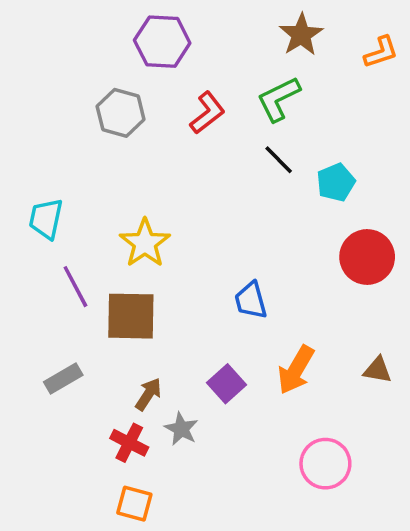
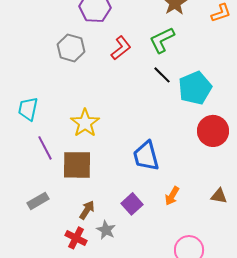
cyan pentagon: (336, 182) -> (195, 88), size x1.5
blue trapezoid: (251, 300) -> (146, 156), size x1.4
orange arrow: (296, 370) -> (172, 196), size x0.7

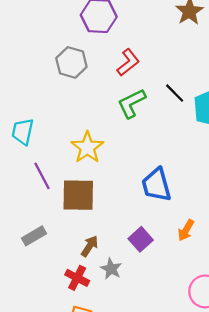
green L-shape: (162, 40) -> (132, 103), moved

